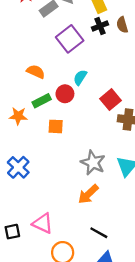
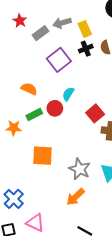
orange square: (56, 126) -> (42, 156), moved, size x1.5
blue cross: (18, 167) -> (14, 199), moved

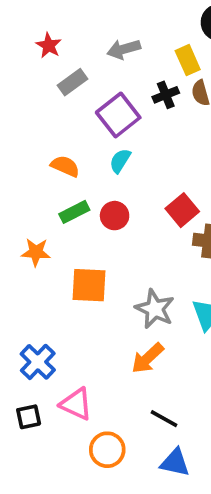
yellow rectangle: (85, 29) -> (188, 60), moved
gray rectangle: (40, 33) -> (72, 82), moved
cyan semicircle: (68, 94) -> (120, 161), moved
red circle: (55, 108) -> (115, 216), moved
orange star: (14, 128) -> (36, 252), moved

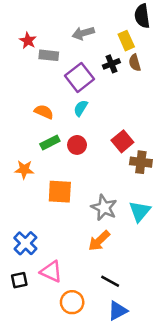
red star: (49, 45) -> (28, 41), moved
gray rectangle: (72, 82) -> (49, 55), turned 42
blue triangle: (175, 463) -> (118, 311), turned -40

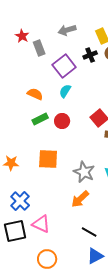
gray rectangle: (49, 55) -> (39, 48), turned 63
orange star: (24, 170) -> (11, 163), moved
black square: (19, 280) -> (15, 231), size x1.6
orange circle: (72, 302) -> (47, 259), moved

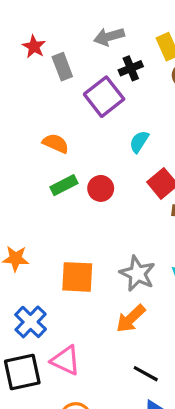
black cross: (90, 55) -> (131, 68), moved
cyan semicircle: (65, 91) -> (139, 142), moved
orange square: (48, 159) -> (77, 277), moved

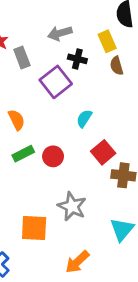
black cross: (131, 68) -> (77, 59), turned 36
orange semicircle: (56, 143) -> (16, 120), turned 40
gray star: (137, 274) -> (72, 206), moved

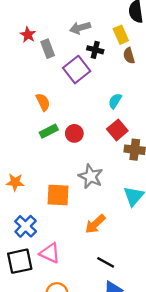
cyan semicircle: (84, 118) -> (115, 101), moved

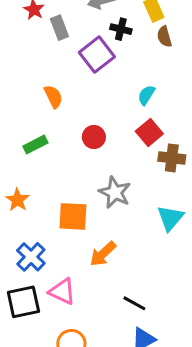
green rectangle: (49, 131) -> (35, 144), moved
orange star: (15, 182) -> (17, 200), turned 30
orange arrow: (95, 224) -> (103, 254), moved

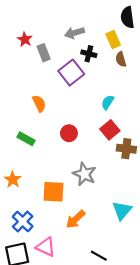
green rectangle: (35, 144) -> (26, 139), turned 56
cyan triangle: (170, 218) -> (122, 210), moved

